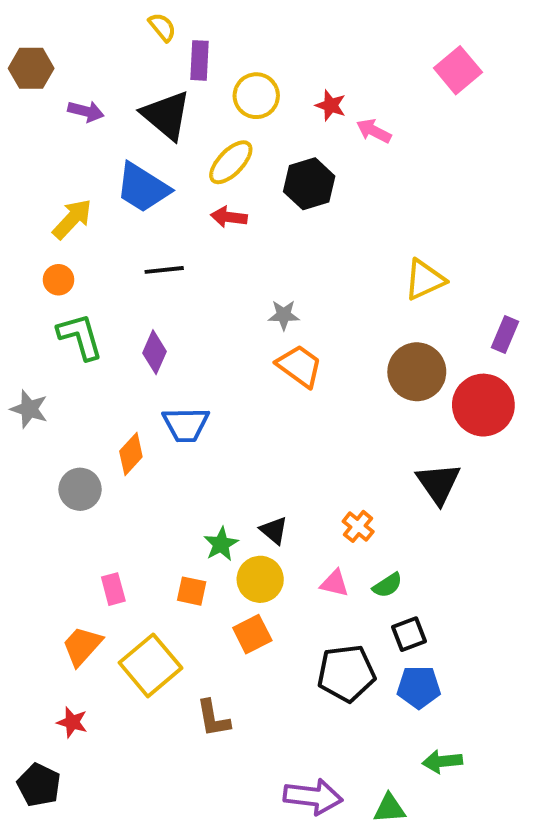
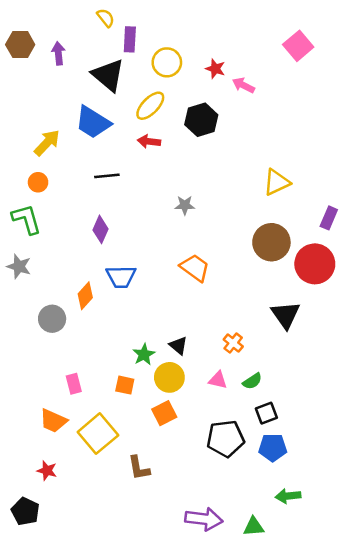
purple arrow: (86, 111) -> (58, 53), moved, turned -110
green L-shape: (80, 337) -> (27, 219), moved
orange trapezoid: (299, 366) -> (195, 268), moved
orange trapezoid: (82, 646) -> (53, 421), turned -108

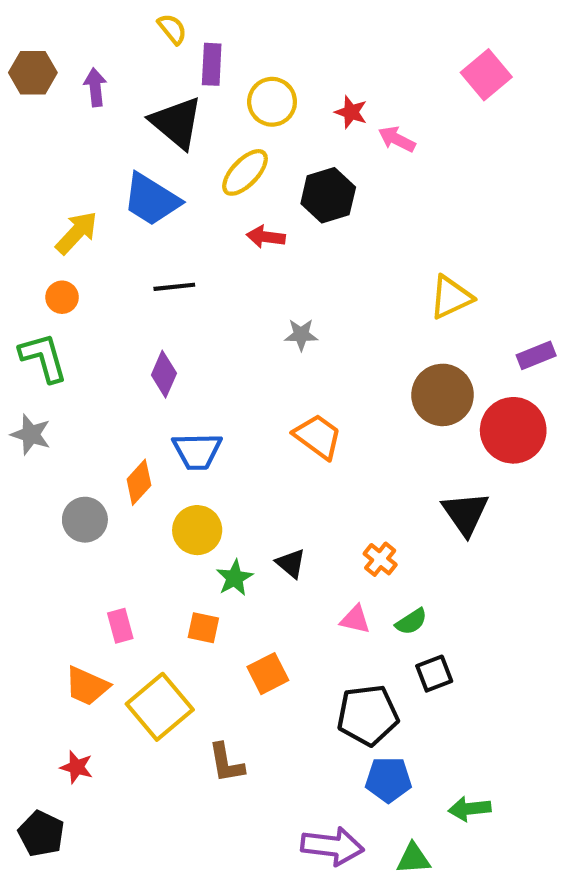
red arrow: (149, 141) -> (266, 237), moved
purple rectangle: (329, 218) -> (536, 355), turned 45
yellow circle: (169, 377) -> (197, 530), moved
blue pentagon: (273, 448) -> (388, 780), moved

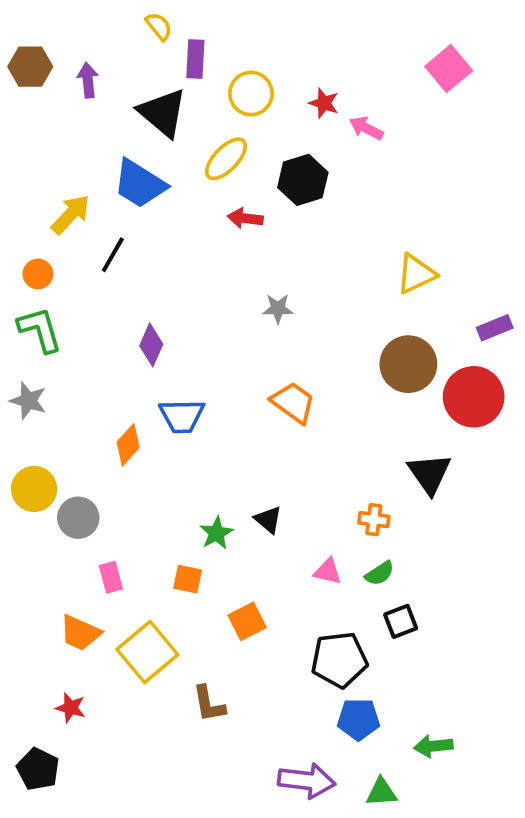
black line: (174, 287) -> (113, 255), moved, turned -54
orange circle: (62, 297) -> (38, 274), moved
gray circle: (85, 520) -> (78, 518), moved
yellow circle: (197, 530) -> (34, 489), moved
orange cross: (380, 559) -> (374, 520), moved, turned -32

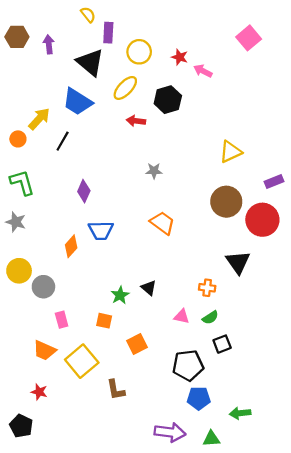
orange circle: (38, 274) -> (18, 139), moved

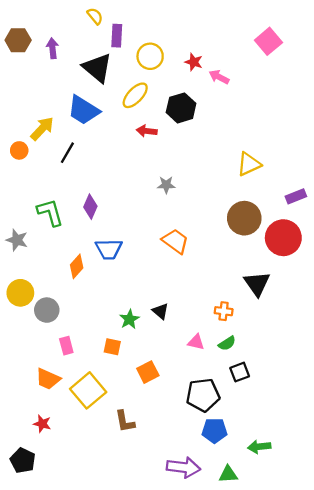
green L-shape: (22, 183) -> (50, 212), moved

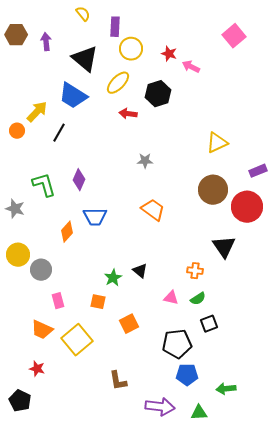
purple rectangle: (117, 36) -> (115, 27), moved
brown L-shape: (125, 421) -> (118, 381), moved

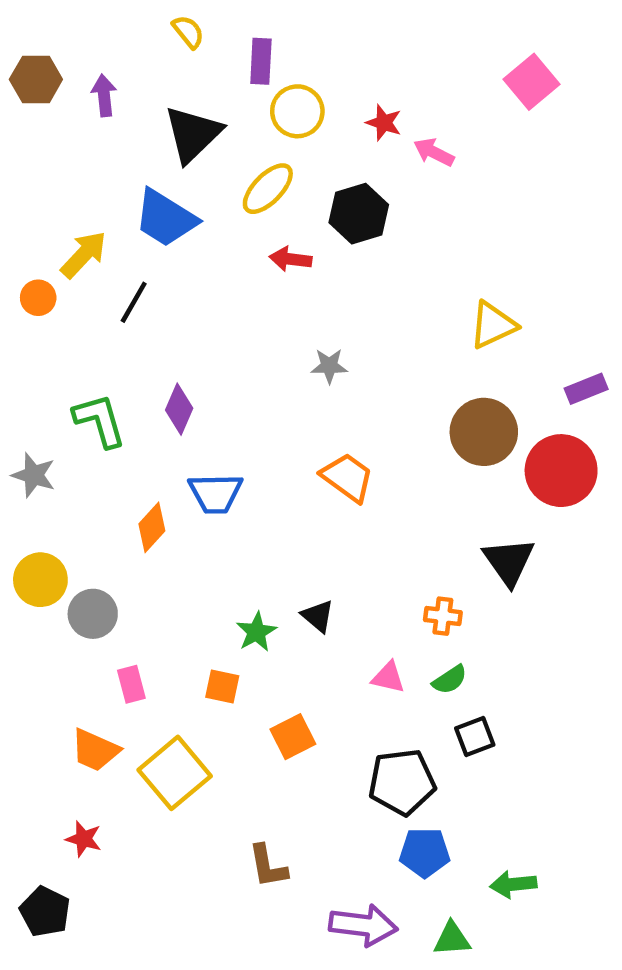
black triangle: (85, 59) -> (193, 134), turned 36

